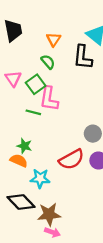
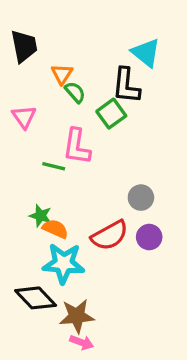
orange triangle: (54, 39) -> (62, 74), moved
green square: (36, 84) -> (111, 114), moved
orange semicircle: (19, 161) -> (55, 229), moved
cyan star: (40, 178) -> (64, 263), size x1.4

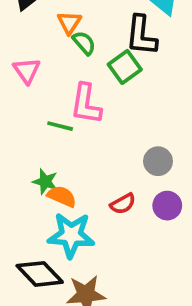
red semicircle: (110, 235) -> (123, 204), size x0.6

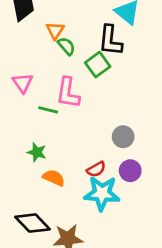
pink triangle: (27, 71) -> (23, 83), moved
orange semicircle: (62, 196) -> (54, 178), moved
cyan star: (71, 235) -> (102, 193), moved

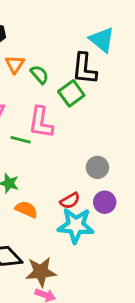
orange triangle: (55, 31) -> (15, 64), moved

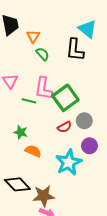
orange triangle: (15, 64) -> (33, 36), moved
green square: (71, 93) -> (65, 98), moved, size x1.4
red semicircle: (70, 201) -> (64, 127), moved
cyan star: (76, 225) -> (69, 162), turned -30

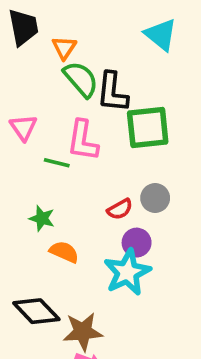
black L-shape: (75, 50) -> (112, 92), moved
green semicircle: (43, 54) -> (81, 79), size x1.5
green square: (65, 98) -> (148, 127), moved, turned 30
purple circle: (89, 146) -> (137, 243), moved

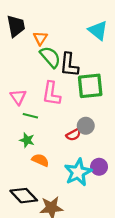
pink triangle: (23, 127) -> (18, 97), moved
green line: (57, 163) -> (30, 116), moved
gray circle: (155, 198) -> (86, 126), moved
purple circle: (137, 243) -> (99, 167), moved

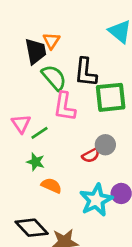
black trapezoid: (16, 26) -> (36, 51), moved
green semicircle: (50, 57) -> (54, 78), moved
pink triangle: (18, 97) -> (21, 124), moved
green line: (30, 116) -> (40, 133), turned -48

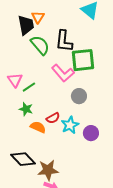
pink L-shape: (65, 107) -> (63, 73), moved, turned -50
red semicircle: (91, 155) -> (53, 118), moved
cyan star: (96, 200) -> (70, 125), moved, size x0.7

